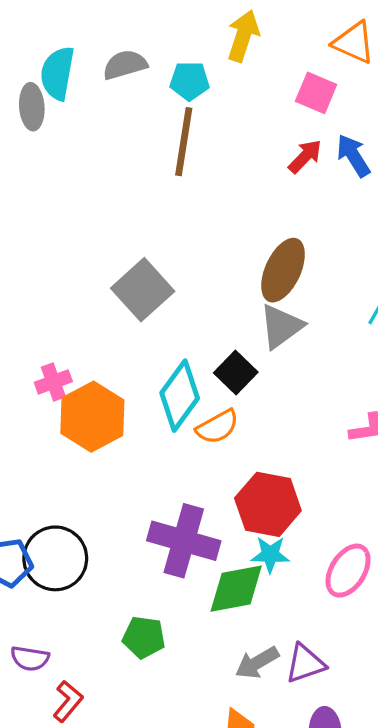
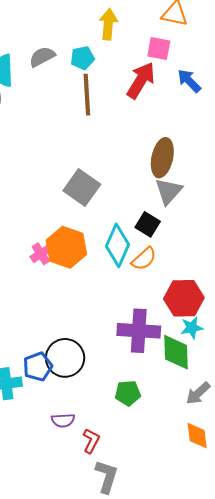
red arrow: (305, 156) -> (141, 80), moved, size x1.6
orange hexagon: (92, 417) -> (66, 247), moved
green diamond: (236, 589) -> (176, 352), turned -69

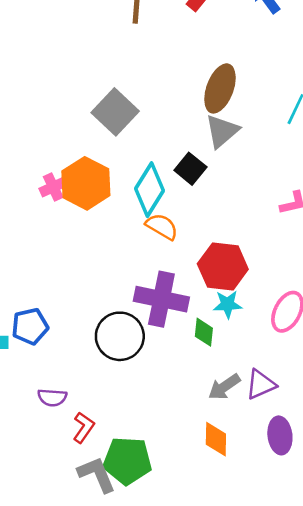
orange semicircle: (144, 259) -> (162, 226), moved, turned -116
green diamond: (176, 352) -> (204, 332), size x0.6
black circle: (65, 358) -> (120, 336), moved
green pentagon: (128, 393) -> (127, 461), moved, size x1.5
gray L-shape: (107, 476) -> (97, 474), turned -48

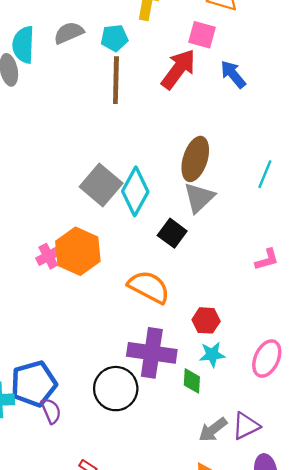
cyan diamond: (150, 190) -> (135, 191), moved
orange semicircle: (162, 226) -> (149, 287), size x1.4
red hexagon: (223, 267) -> (206, 320), size x0.6
blue pentagon: (30, 326) -> (34, 384), size x1.4
purple semicircle: (52, 397) -> (51, 411), moved, turned -115

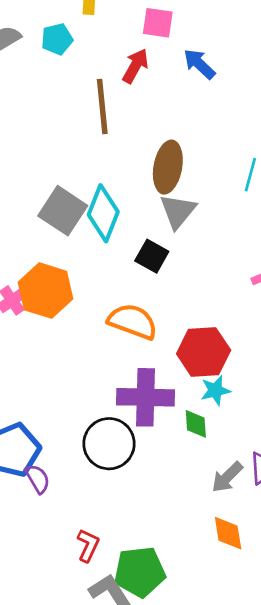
red arrow: (178, 69) -> (135, 66), size x0.7
brown line: (116, 80) -> (102, 106), moved
red hexagon: (206, 320) -> (204, 352), size x1.6

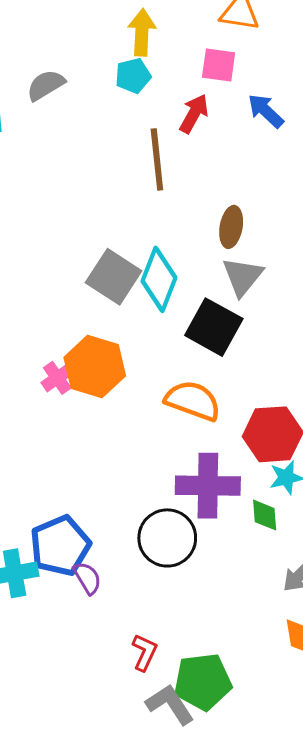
cyan pentagon: (57, 39) -> (133, 76), moved
brown ellipse: (168, 167) -> (231, 227), size x0.7
black square: (152, 256) -> (214, 327), size x1.5

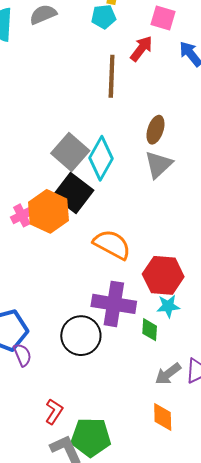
black square: (214, 327) -> (73, 193), moved

